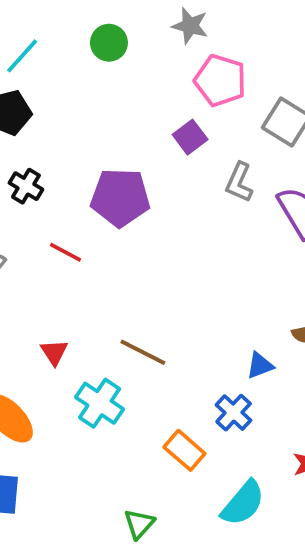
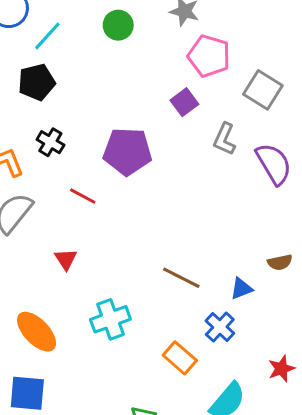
red triangle: (54, 352) -> (66, 259), moved
brown line: (143, 352) -> (181, 278), moved
cyan cross: (100, 403) -> (110, 319), turned 36

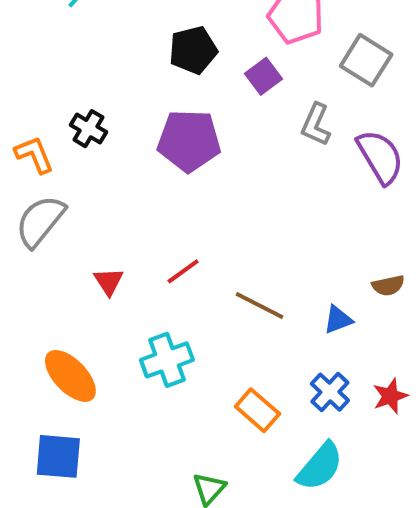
black pentagon: (37, 82) -> (193, 50), moved
red line: (83, 196) -> (183, 271), moved, turned -64
blue cross: (220, 327) -> (330, 392), moved
red star: (281, 369) -> (390, 396), moved

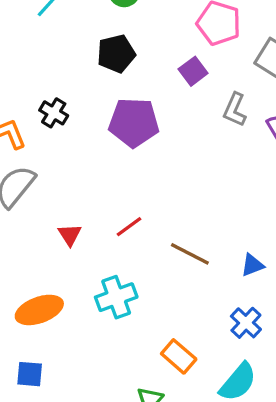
black pentagon: (193, 50) -> (116, 54), moved
orange ellipse: (70, 376) -> (39, 310), turned -66
orange rectangle: (257, 410) -> (179, 356), moved
blue square: (58, 456) -> (30, 374), size x0.7

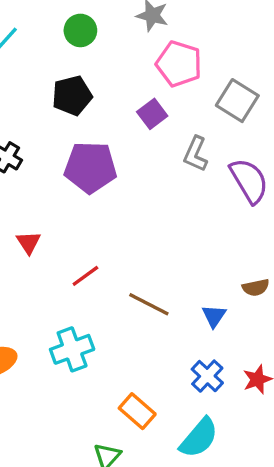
red triangle: (70, 235) -> (29, 242), moved
blue triangle: (252, 265) -> (214, 316), turned -35

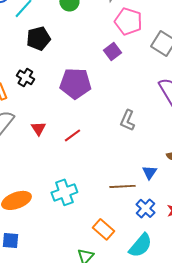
black pentagon: (72, 96) -> (38, 38), moved
gray L-shape: (196, 154) -> (127, 120), moved
red line: (85, 276) -> (72, 135), moved
brown line: (149, 304) -> (122, 186), moved, turned -30

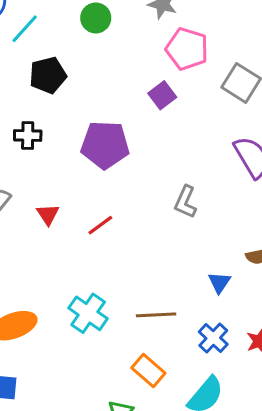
black cross: (25, 77) -> (28, 135), turned -30
brown line: (122, 186) -> (156, 315), moved
cyan cross: (64, 192) -> (88, 313), turned -35

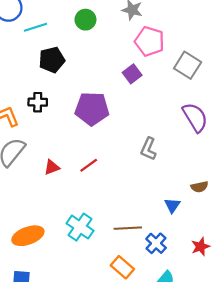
cyan line: (25, 29) -> (36, 27), turned 30
red triangle: (48, 214) -> (52, 167), moved, turned 42
blue cross: (213, 338) -> (156, 243), moved

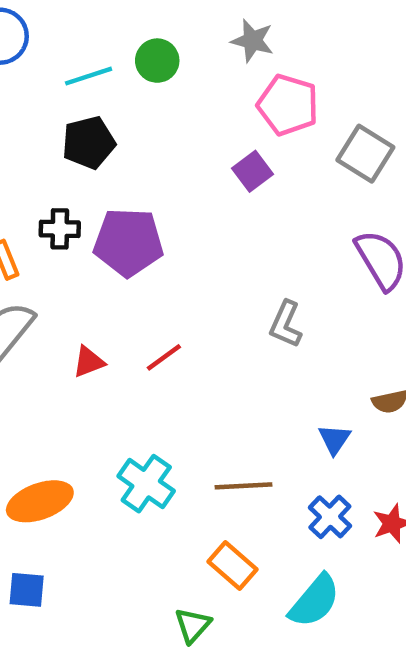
cyan line: (36, 27) -> (89, 76), moved
purple pentagon: (92, 109) -> (128, 242), moved
blue cross: (156, 243) -> (330, 517), moved

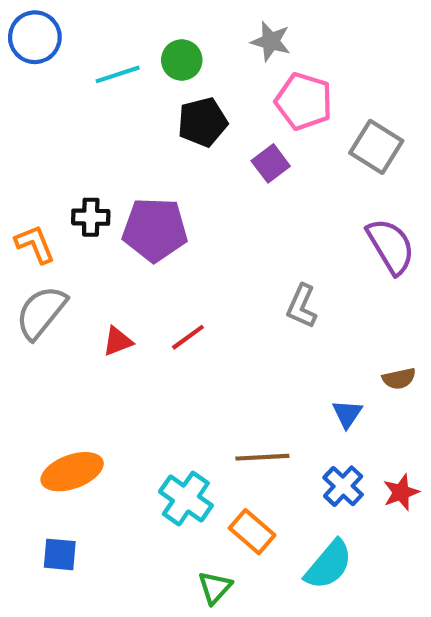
black pentagon: (89, 143) -> (202, 122), moved
cyan cross: (146, 484) -> (186, 499), moved

